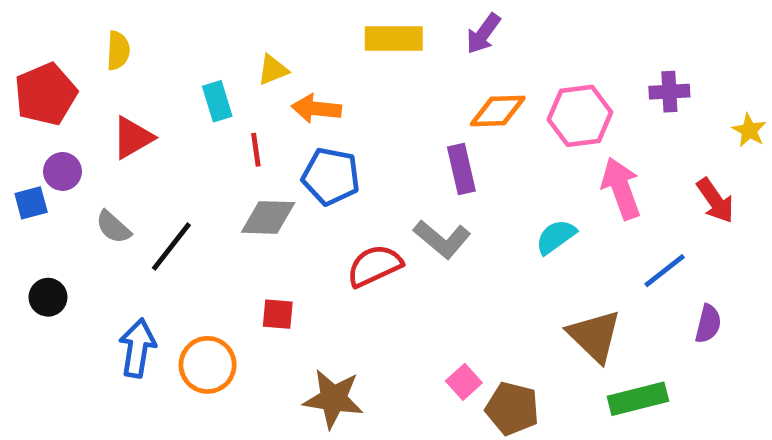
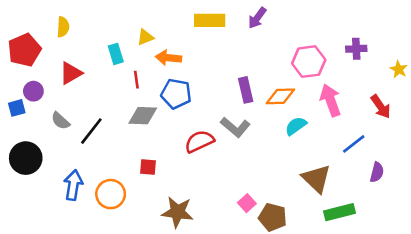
orange diamond: (498, 111) -> (280, 96), moved
black circle: (48, 297) -> (26, 158), size x1.6

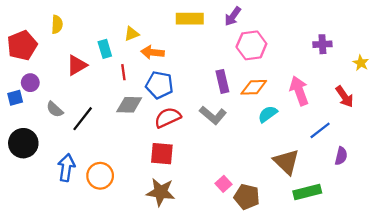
pink hexagon: (309, 62) -> (251, 45), moved
red triangle: (71, 73) -> (77, 65), moved
red semicircle: (199, 141) -> (168, 118), moved
red square: (148, 167) -> (162, 154), moved, size x1.5

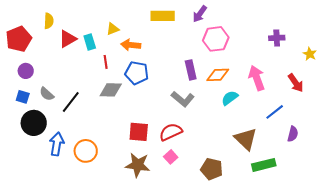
red triangle: (77, 65) -> (68, 39), moved
blue square: (15, 98) -> (23, 97), moved, turned 32
red semicircle: (168, 118) -> (171, 132), moved
black circle: (23, 143) -> (34, 123), moved
pink square: (223, 184) -> (171, 157), moved

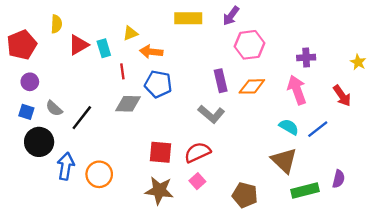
purple cross: (277, 38) -> (306, 58), moved
cyan semicircle: (230, 98) -> (289, 127), moved, turned 66
purple semicircle: (293, 134) -> (339, 179), moved

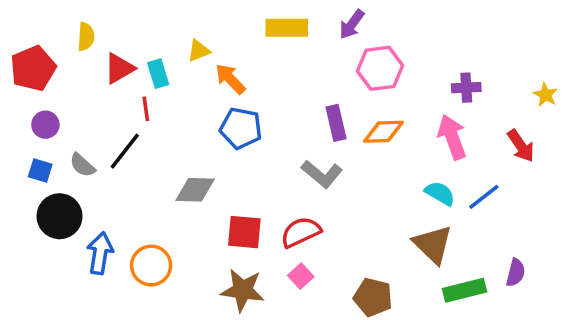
orange arrow: (151, 52) -> (230, 79), turned 40
red line: (122, 71) -> (146, 109), moved
gray diamond: (128, 104) -> (195, 190), moved
black line: (82, 118) -> (125, 151), moved

